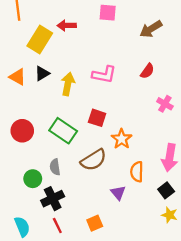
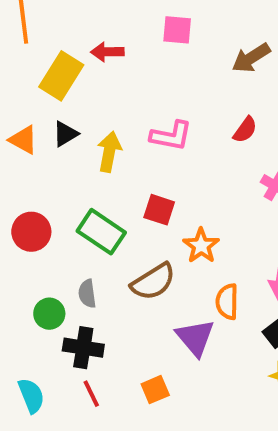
purple triangle: (118, 193) -> (195, 338), size x1.5
black cross: (53, 199) -> (83, 348), turned 35

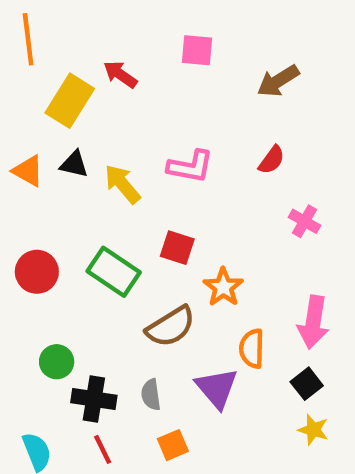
red arrow: (107, 52) -> (120, 74), turned 36
black triangle: (65, 134) -> (74, 164), turned 44
yellow arrow: (109, 152) -> (122, 184), turned -51
gray semicircle: (87, 294) -> (151, 395), moved

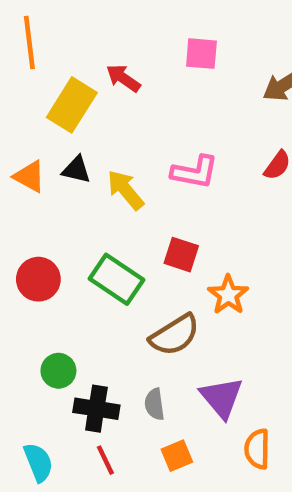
orange semicircle: (252, 349) -> (257, 449), moved

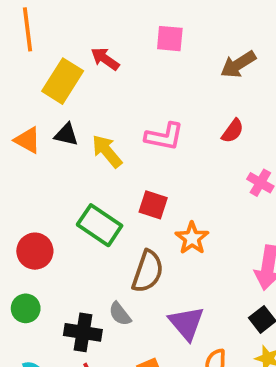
red circle: (38, 279) -> (35, 251), moved
brown semicircle: (175, 335) -> (148, 271), turned -39
green circle: (58, 371) -> (26, 308), moved
gray semicircle: (155, 404) -> (120, 314), moved, turned -30

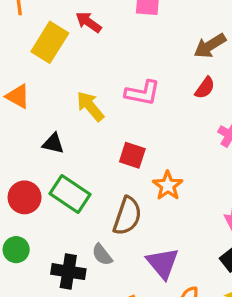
brown arrow: (238, 64) -> (210, 46), moved
black triangle: (66, 135) -> (53, 143), moved
green rectangle: (100, 225) -> (70, 194), moved

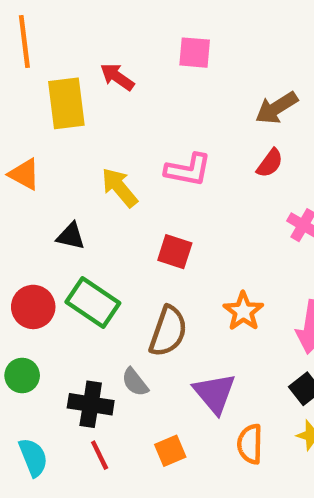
yellow rectangle: (50, 42) -> (66, 103), turned -39
orange star: (168, 186) -> (243, 311), moved

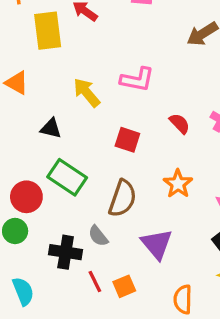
red semicircle: (270, 163) -> (180, 123), moved, turned -80
red circle: (33, 307) -> (26, 197), moved
orange semicircle: (250, 444) -> (183, 299), moved
red line: (100, 455) -> (95, 281), moved

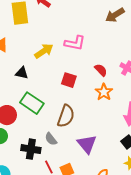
yellow arrow: (87, 93) -> (44, 51), turned 96
orange star: (178, 184) -> (104, 92), moved

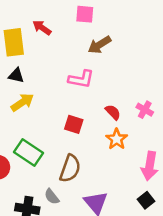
brown arrow: (115, 15) -> (99, 45), moved
yellow arrow: (44, 51) -> (22, 102), moved
black triangle: (22, 73) -> (16, 75), moved

